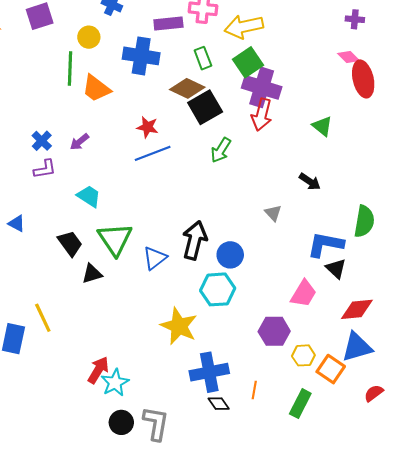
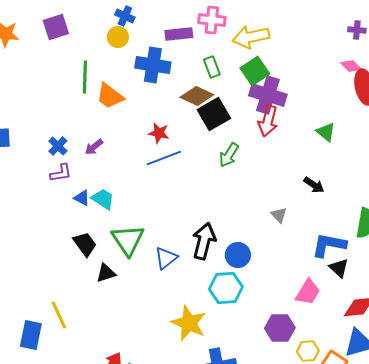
yellow circle: (89, 37) -> (118, 37), moved
blue triangle: (17, 223) -> (82, 198), moved

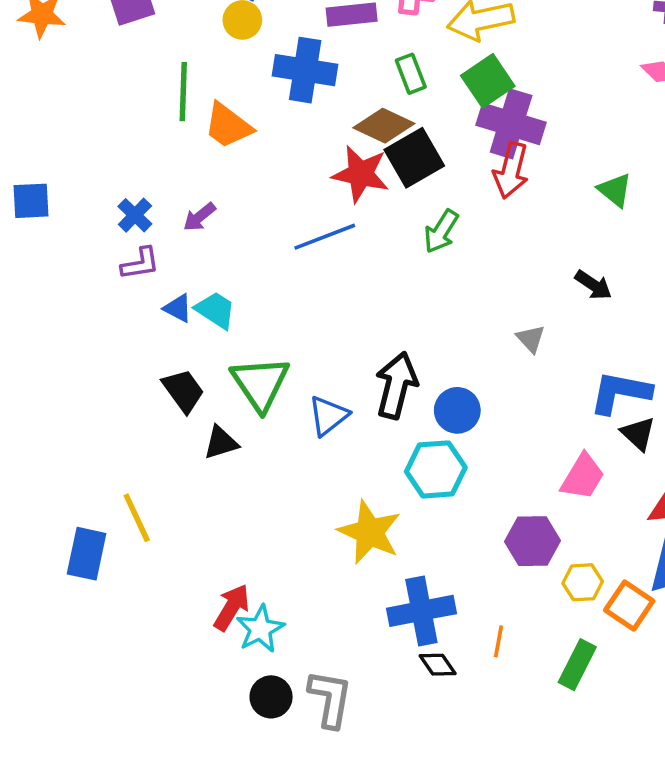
red star: (159, 133) -> (361, 174), moved, size x1.5

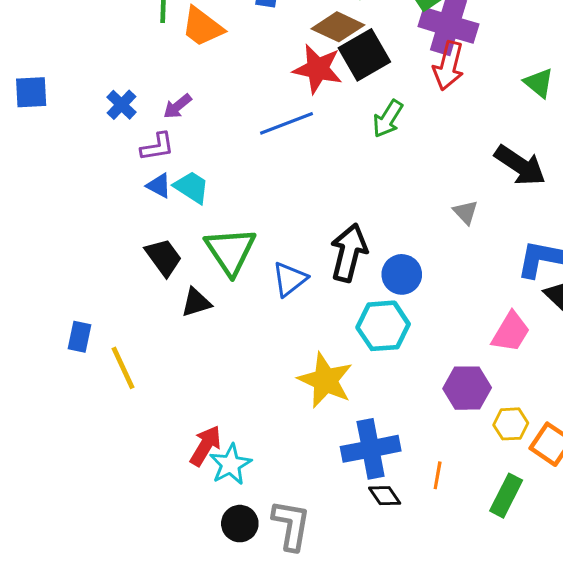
purple L-shape: (140, 264) -> (157, 147), moved
black arrow: (593, 285) -> (520, 165), size x1.6
blue rectangle: (87, 554) -> (79, 337), moved, size x0.7

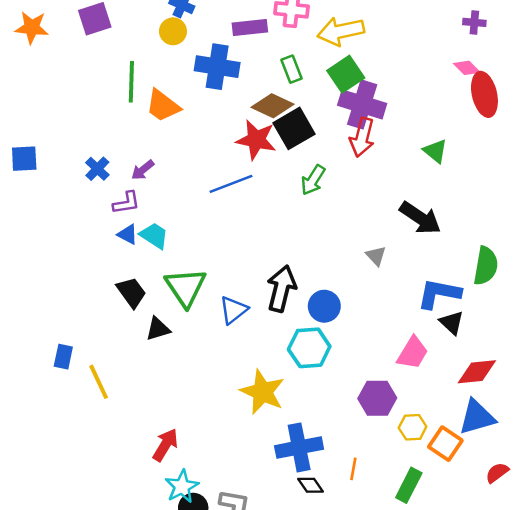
cyan star: (230, 464) -> (182, 487), moved

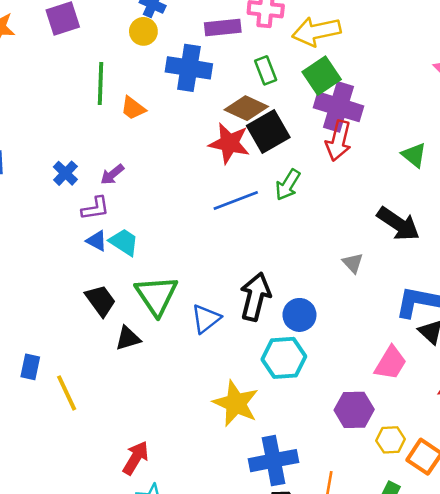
orange trapezoid: (163, 106) -> (133, 108), size x0.7
blue line: (231, 184) -> (236, 200), moved

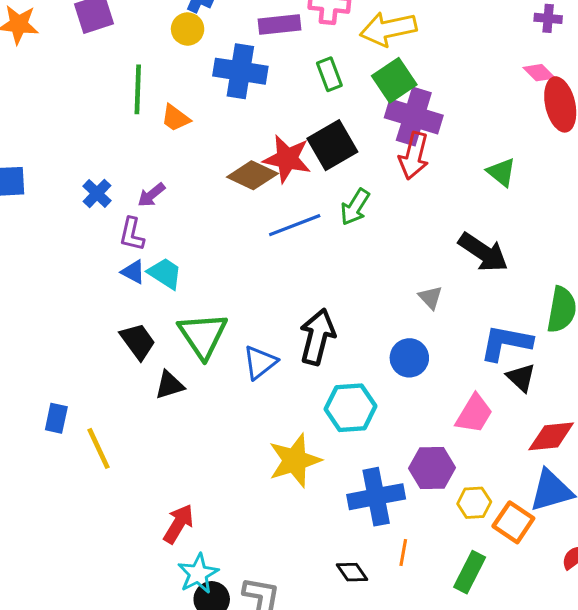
brown diamond: (246, 108) -> (252, 175), moved
purple L-shape: (95, 208) -> (132, 234), turned 112
blue circle: (299, 315) -> (409, 358), moved
yellow star: (236, 403) -> (295, 460), turned 30
blue cross: (273, 461) -> (376, 497), moved

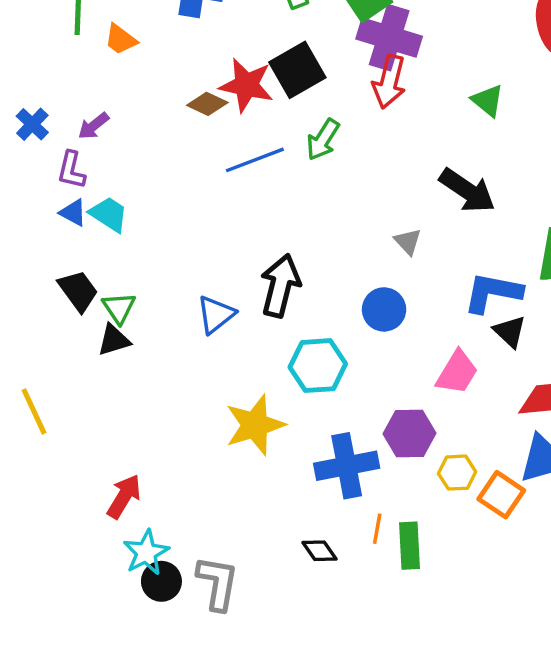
brown diamond: (252, 175) -> (207, 104), size x0.7
green triangle: (203, 335) -> (119, 308), moved, size x0.6
green rectangle: (470, 572) -> (409, 546), moved, turned -30

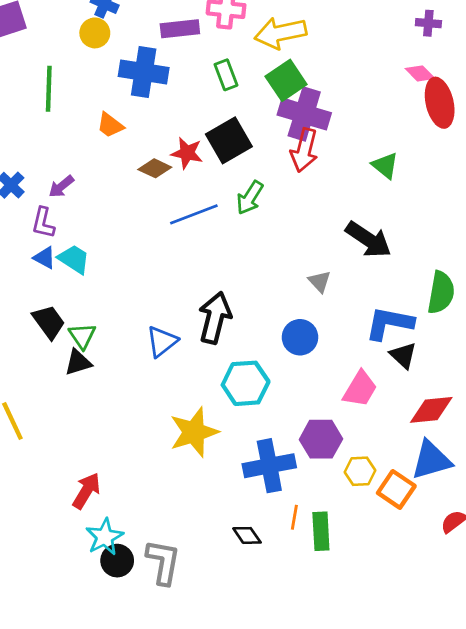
orange trapezoid: (121, 39) -> (110, 125), moved
red star: (246, 85) -> (187, 153), size x0.7

